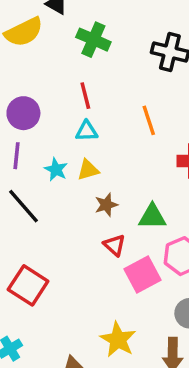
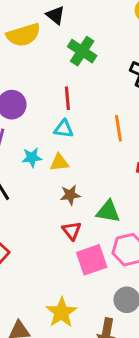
cyan star: (56, 169) -> (32, 158), turned 30

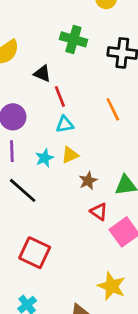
black triangle: (55, 15) -> (42, 74), moved
green cross: (82, 51) -> (73, 39), moved

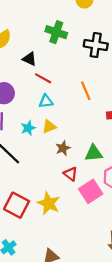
red line: (60, 96) -> (43, 78), turned -42
yellow star: (112, 286) -> (49, 203), moved

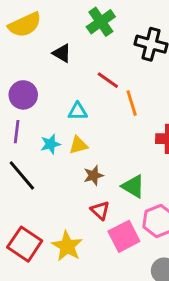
green cross: (56, 32) -> (101, 22), turned 30
red line: (43, 78) -> (108, 80), moved
green triangle: (94, 153) -> (133, 186), turned 30

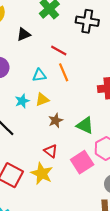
black triangle: (62, 53) -> (24, 34), turned -48
orange line: (132, 103) -> (64, 72), moved
red triangle: (100, 210) -> (51, 151), moved

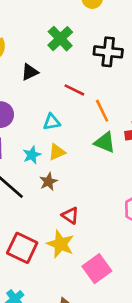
orange line: (64, 72) -> (102, 111), moved
brown star: (56, 120) -> (48, 182), moved
green triangle: (85, 125) -> (105, 142), moved
pink square: (82, 162) -> (97, 269), moved

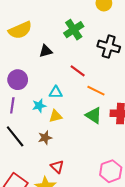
orange line: (102, 111) -> (96, 91), turned -48
cyan star: (32, 155) -> (39, 106), moved

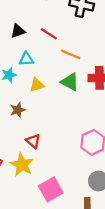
black triangle: (46, 51) -> (18, 31), moved
yellow triangle: (55, 116) -> (37, 85), moved

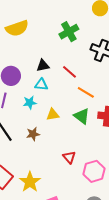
cyan triangle: (26, 59) -> (41, 85), moved
red triangle: (33, 141) -> (69, 157), moved

